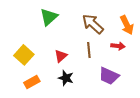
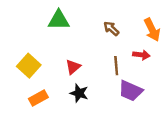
green triangle: (49, 17) -> (59, 20), turned 42
brown arrow: (93, 24) -> (111, 29), size x0.6
brown line: (89, 50) -> (116, 66), moved

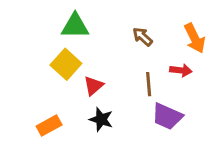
yellow square: (29, 66) -> (66, 64), moved

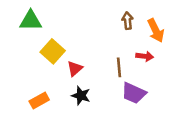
green triangle: (75, 26) -> (31, 21), moved
brown arrow: (143, 37) -> (128, 21), moved, turned 42

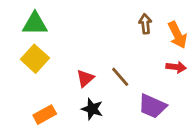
yellow square: (53, 51) -> (35, 59), moved
red arrow: (145, 56) -> (176, 67), moved
brown line: (119, 67) -> (120, 77), moved, turned -36

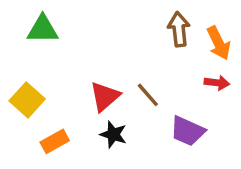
brown arrow: (145, 24) -> (179, 29), size x1.4
yellow square: (35, 59) -> (27, 100), moved
red triangle: (85, 78) -> (105, 97), size x1.4

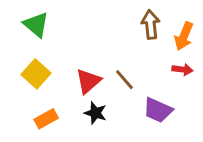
green triangle: (43, 29) -> (36, 25), turned 40
orange arrow: (219, 43) -> (184, 36), turned 48
yellow square: (27, 100) -> (36, 74), moved

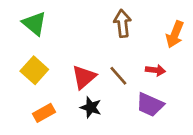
brown arrow: (151, 25) -> (122, 23), moved
red arrow: (182, 70) -> (156, 70), moved

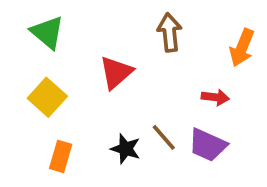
brown line: (118, 76) -> (164, 137), moved
red triangle: (84, 77) -> (116, 72), moved
orange rectangle: (44, 113) -> (61, 156), turned -45

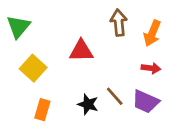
green triangle: (47, 32) -> (18, 27), moved, turned 30
orange arrow: (242, 48) -> (152, 33), moved
red triangle: (116, 72) -> (81, 51), turned 40

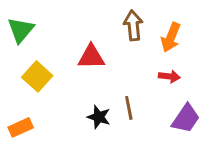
brown line: (115, 96) -> (129, 108), turned 30
purple trapezoid: (146, 102) -> (186, 118), moved, turned -80
orange rectangle: (42, 110) -> (21, 127), moved, turned 50

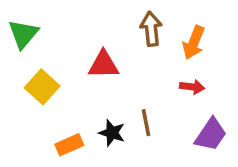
orange rectangle: (21, 127) -> (69, 145), moved

